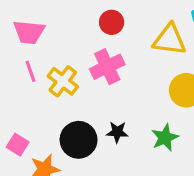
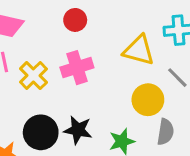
red circle: (112, 22) -> (75, 20), moved
black star: (117, 132) -> (78, 130), size x1.4

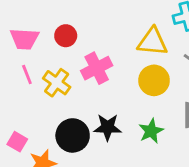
red circle: (75, 20) -> (66, 36), moved
yellow circle: (148, 100) -> (154, 80), moved

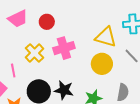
pink trapezoid: (24, 39) -> (18, 19), turned -40
pink line: (27, 75) -> (13, 71), moved

